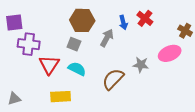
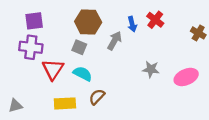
purple square: (14, 22) -> (34, 21), moved
pink ellipse: (170, 53) -> (186, 77), moved
brown semicircle: (113, 79) -> (97, 97), moved, size x0.7

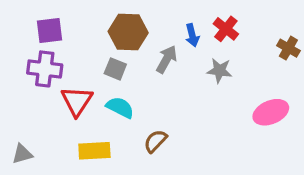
gray star: (151, 69) -> (219, 71), moved
brown semicircle: (97, 97) -> (155, 141), moved

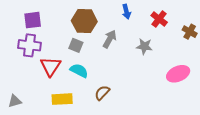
red cross: (226, 29) -> (159, 19), moved
blue arrow: (192, 35) -> (126, 12), moved

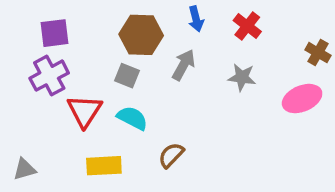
blue arrow: (126, 12) -> (196, 19), moved
red cross: (159, 19) -> (247, 26), moved
purple cross: (30, 45) -> (49, 76), turned -35
pink ellipse: (178, 74) -> (302, 99), moved

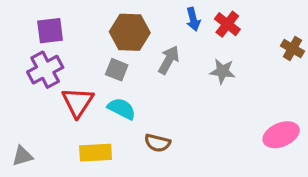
blue arrow: (196, 19) -> (193, 19), moved
pink ellipse: (302, 99) -> (281, 135), moved
brown semicircle: (171, 155) -> (157, 143), turned -120

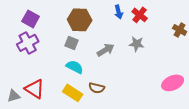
purple square: (50, 31) -> (31, 19), turned 36
gray arrow: (169, 60) -> (106, 50), moved, turned 30
red triangle: (78, 102) -> (35, 89), moved, turned -30
yellow rectangle: (96, 153) -> (73, 93), moved, turned 36

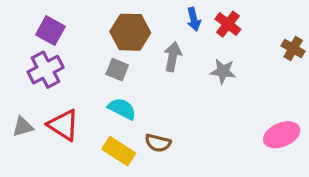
gray arrow: (106, 50) -> (173, 57), moved, turned -48
red triangle: (35, 89) -> (63, 125), moved
gray triangle: (14, 96) -> (23, 127), moved

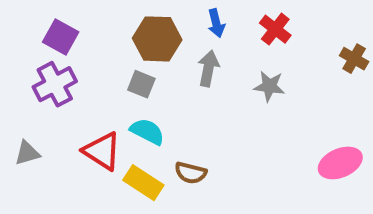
blue arrow: (194, 19) -> (216, 23), moved
red triangle: (63, 125) -> (102, 151), moved

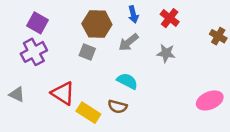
gray arrow: (208, 68) -> (128, 42), turned -140
cyan semicircle: (147, 131) -> (127, 81), moved
gray triangle: (27, 153) -> (17, 94), turned 42

